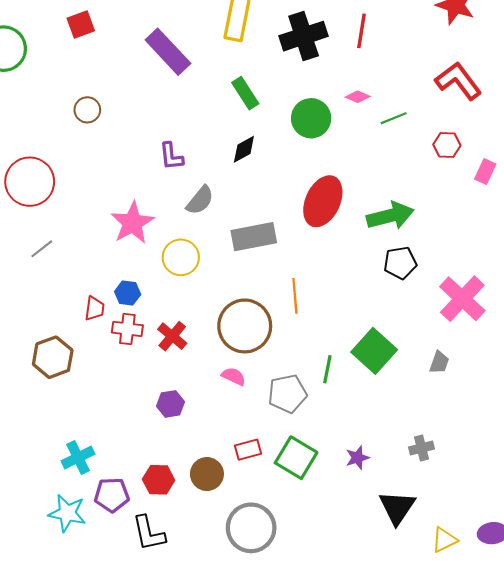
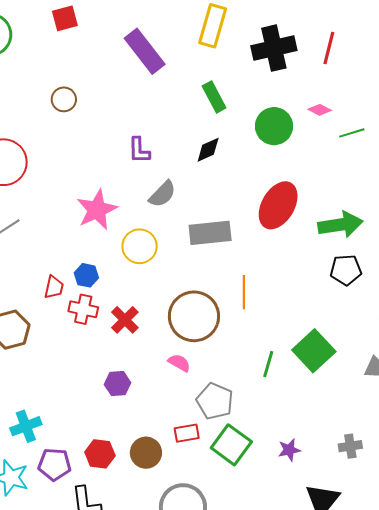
gray pentagon: (287, 394) -> (215, 401), moved, turned 30

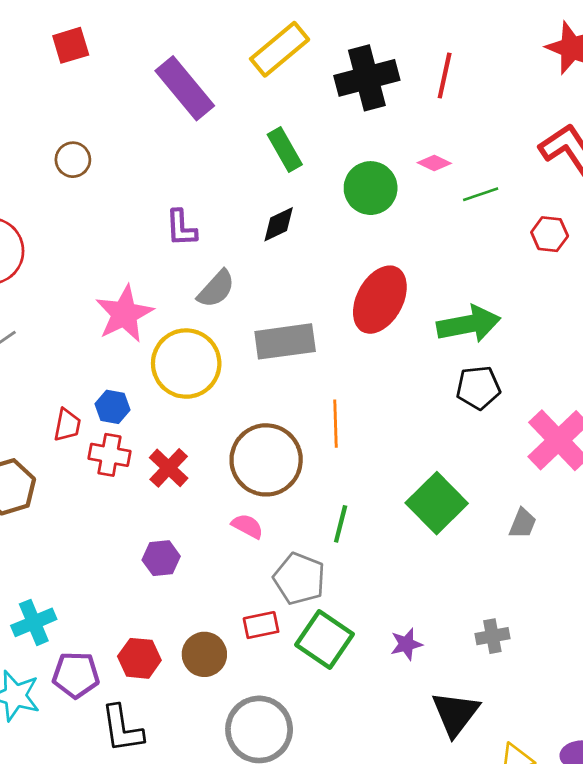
yellow rectangle: (213, 26) -> (280, 49), turned 36
yellow circle: (140, 246) -> (186, 364), size x1.4
green line: (268, 364) -> (341, 524), moved

